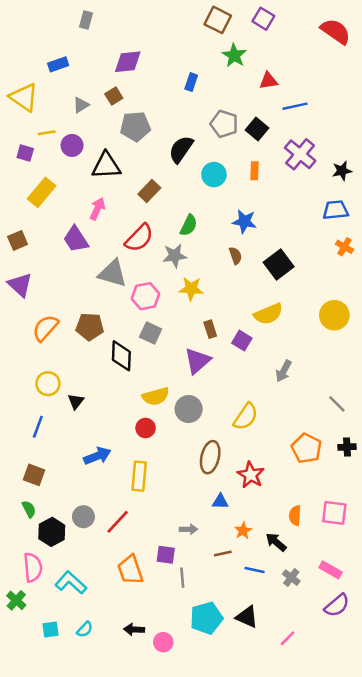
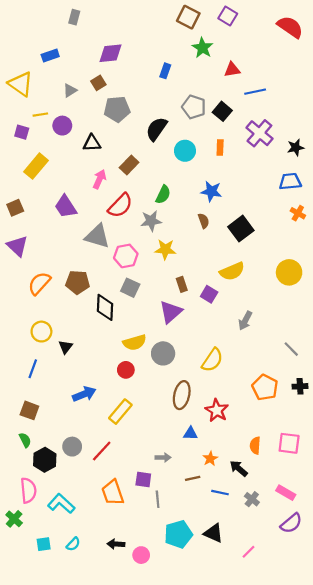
black triangle: (106, 166) -> (92, 143), size x0.7
pink arrow: (97, 209) -> (100, 179), moved
yellow rectangle: (139, 476) -> (120, 412), turned 35

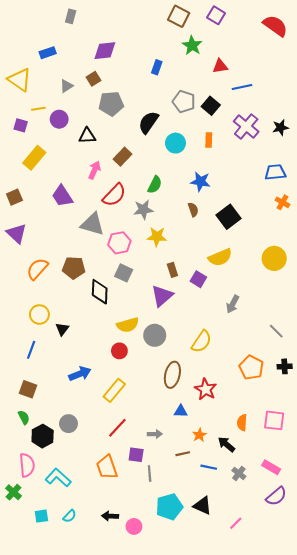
black star: (296, 147) -> (280, 128), moved
red line: (102, 451) -> (117, 428), moved

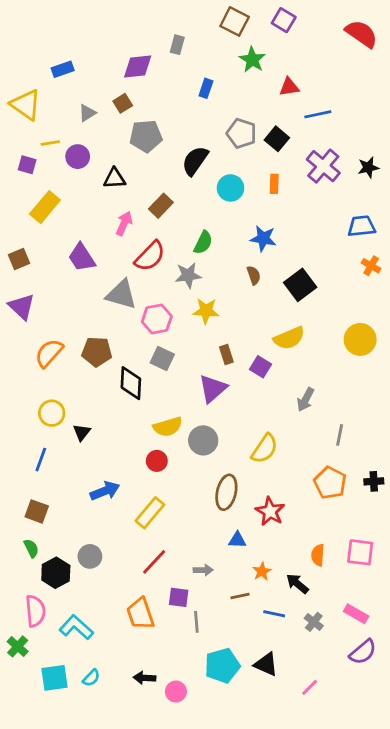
gray rectangle: (71, 16) -> (177, 45), moved
gray line: (276, 331) -> (340, 435), moved, turned 56
cyan square: (41, 516) -> (54, 678), size x1.5

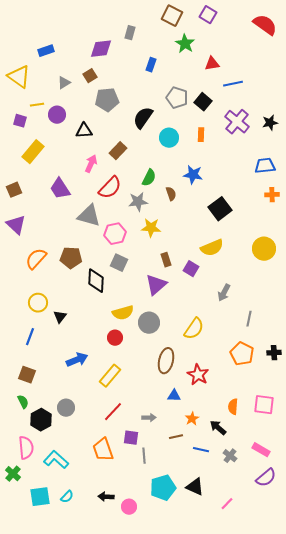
orange cross: (371, 266) -> (272, 195), turned -32
brown semicircle: (254, 275) -> (171, 194), moved

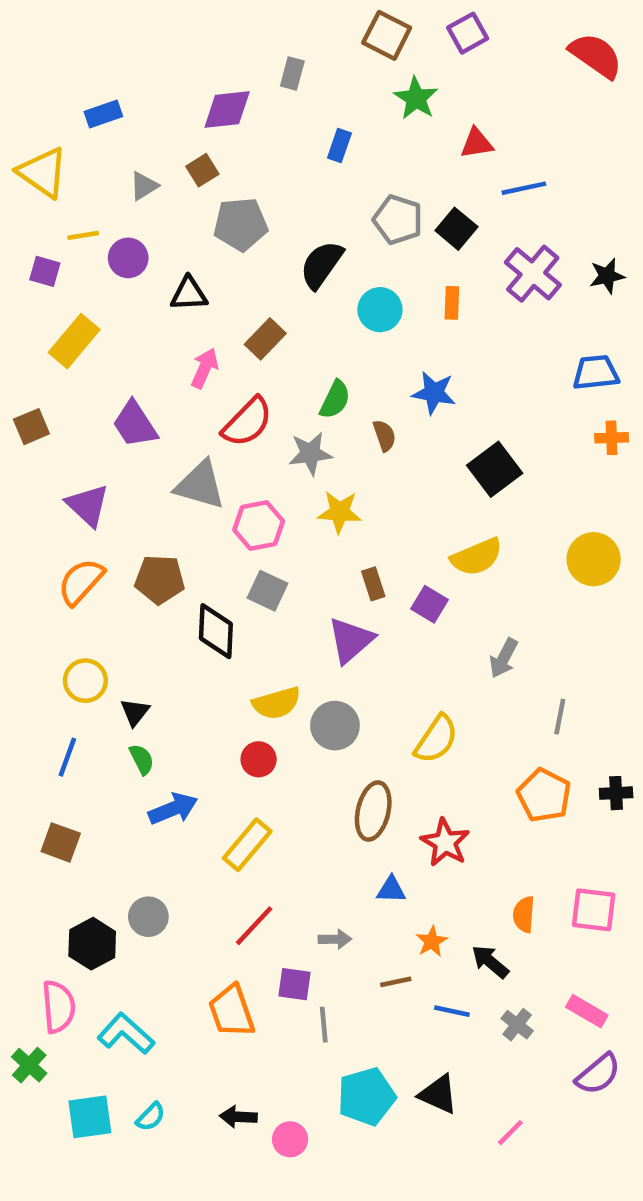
purple square: (208, 15) -> (468, 33), turned 30
purple triangle: (16, 225) -> (88, 505), moved
green semicircle: (23, 402) -> (142, 759), moved

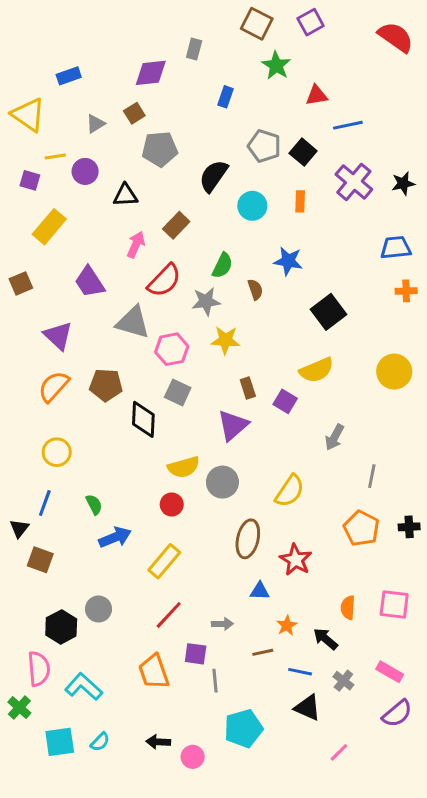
black triangle: (135, 712) -> (19, 528), moved
black triangle: (438, 1094) -> (308, 708), moved

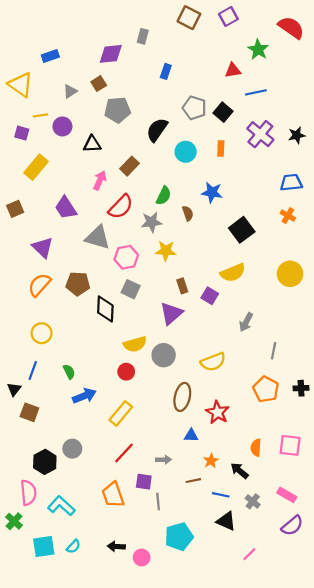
green star: (276, 65) -> (258, 49), moved
orange cross: (406, 291) -> (288, 216), moved, turned 32
yellow semicircle: (290, 491) -> (213, 362), turned 35

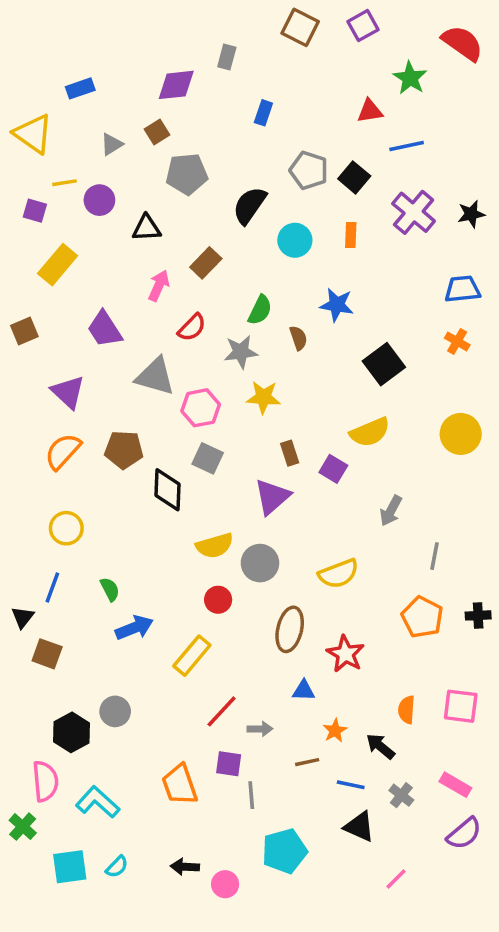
red semicircle: (121, 207) -> (192, 327), size x0.7
red circle: (126, 372) -> (218, 600), moved
red line: (124, 453) -> (222, 711), moved

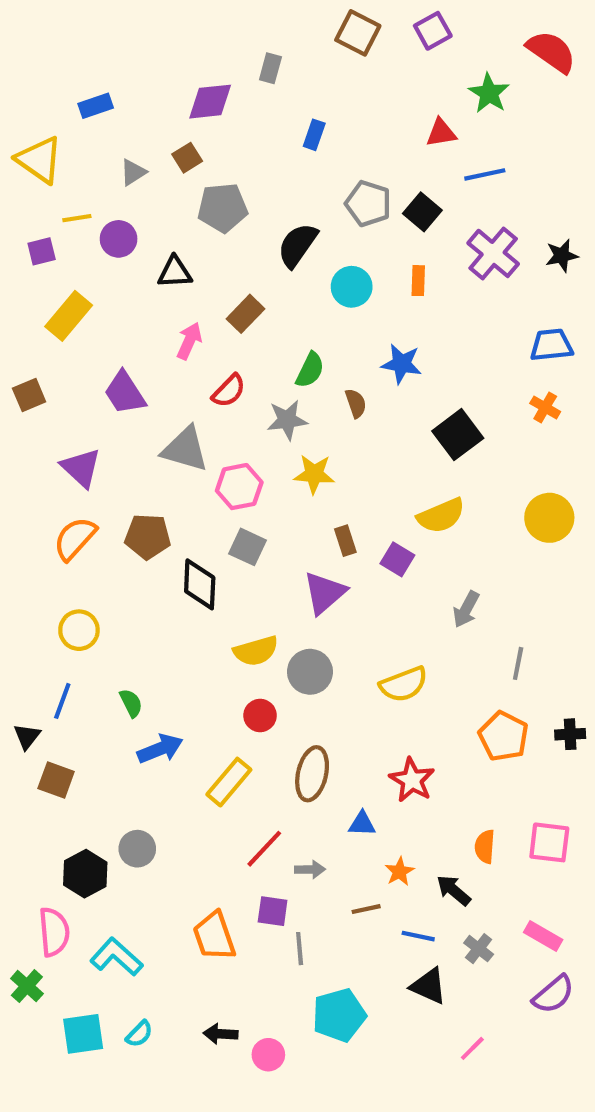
purple square: (35, 211) -> (42, 251), turned -30
brown ellipse: (290, 629) -> (312, 774), moved

